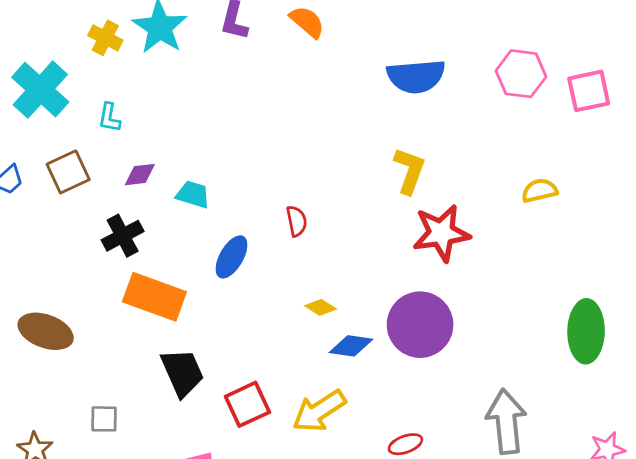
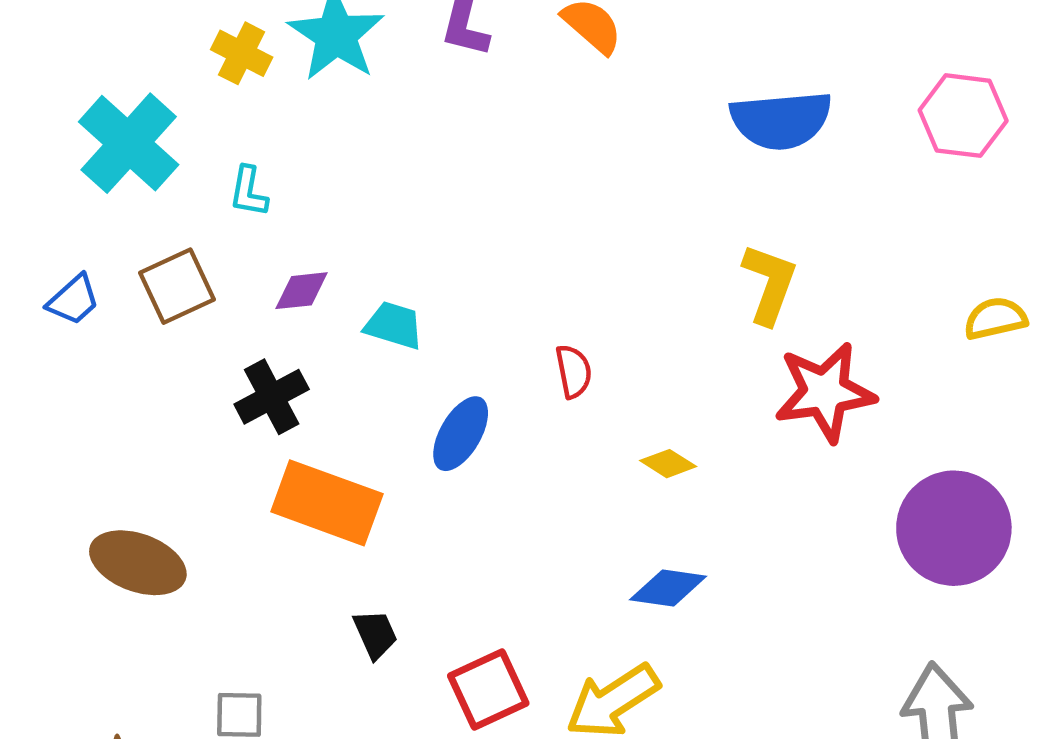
yellow diamond: (320, 307) -> (668, 464), moved
purple circle: (420, 325) -> (954, 528), moved
black trapezoid: (182, 372) -> (375, 634), size x0.6

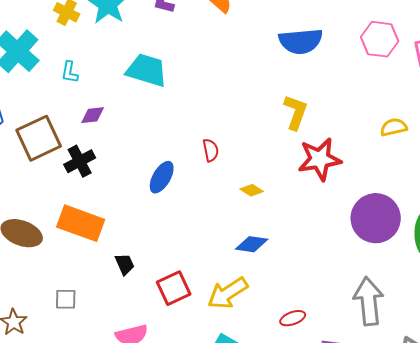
brown square: (177, 286) -> (39, 138), moved, size x1.4
cyan trapezoid: (394, 325) -> (147, 70), moved, size x1.6
orange rectangle: (327, 503) -> (81, 223), moved

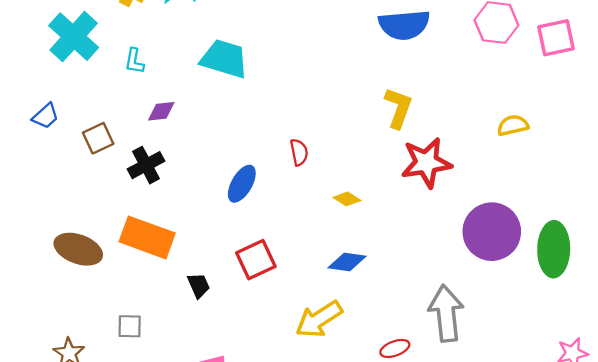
brown square: (39, 138) -> (98, 138), size x0.6
red square: (174, 288) -> (256, 260), moved
gray arrow: (369, 301) -> (446, 313), moved

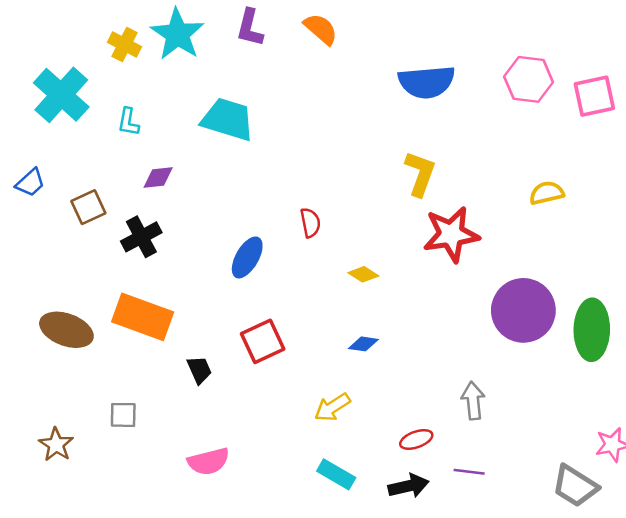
blue diamond: (347, 262) -> (363, 344), size x0.7
gray arrow: (446, 313) -> (473, 401), size x0.6
yellow arrow: (319, 319) -> (332, 407), size x0.7

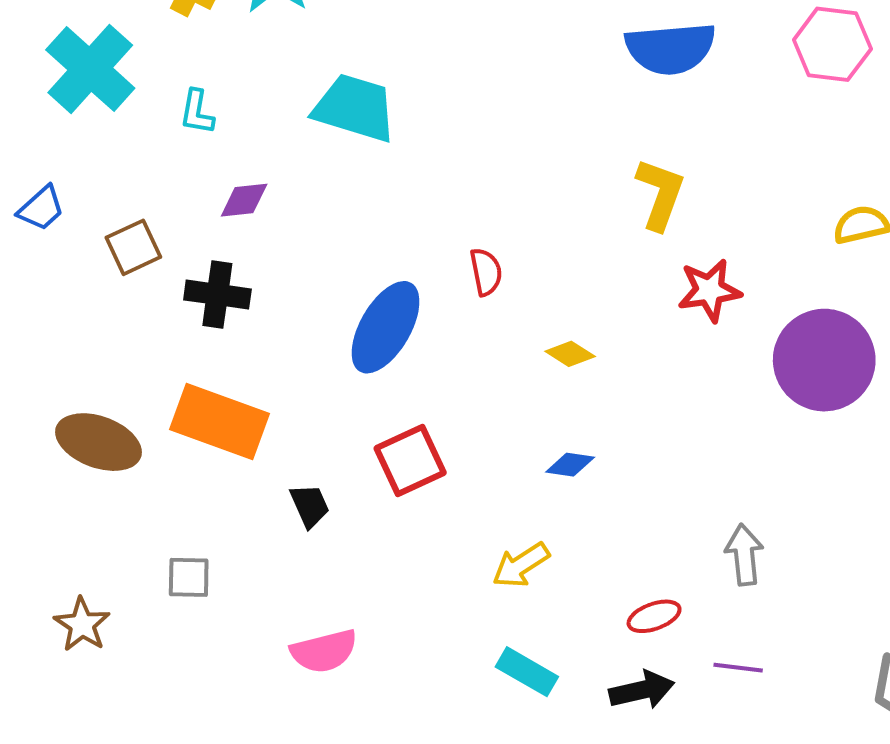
red star: (451, 234) -> (709, 290), size x0.7
black cross: (141, 237) -> (217, 294), turned 36
blue ellipse: (247, 257) -> (386, 327), size x1.4
purple circle: (523, 310) -> (824, 360), moved

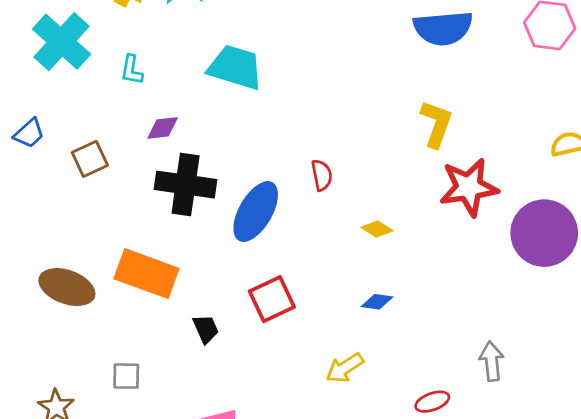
red star: (709, 290) -> (469, 187), size x1.4
black cross: (217, 294) -> (186, 185), moved, size x1.4

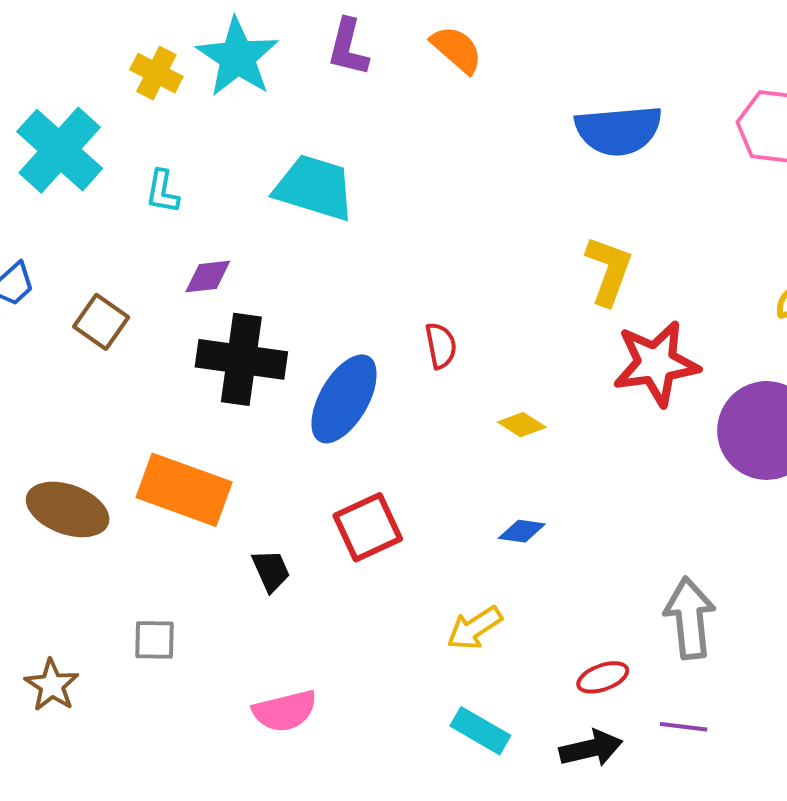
brown square: (90, 159) -> (101, 322), turned -30
gray arrow: (492, 361) -> (690, 618), size x1.4

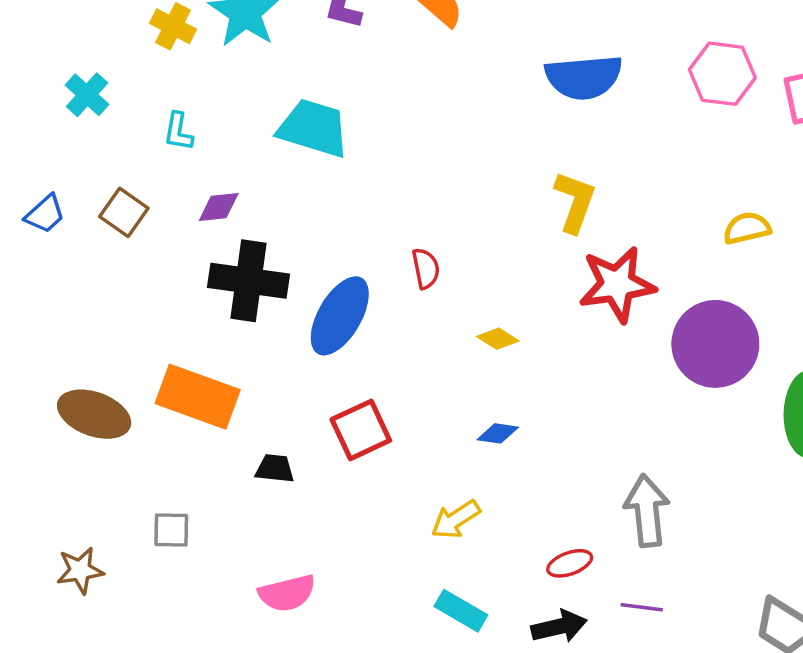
cyan cross: (60, 150) -> (87, 95), size x0.6
brown square: (101, 322) -> (124, 212), moved
black trapezoid: (271, 571) -> (275, 469), turned -60
brown star: (52, 685) -> (80, 570), turned 30

